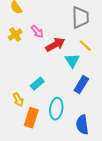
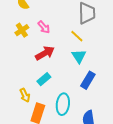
red arrow: (55, 45) -> (45, 53), moved
yellow line: (85, 46) -> (77, 36), moved

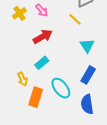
cyan triangle: (79, 56) -> (87, 46), moved
blue rectangle: (88, 80) -> (88, 75), moved
cyan ellipse: (63, 104) -> (61, 88), turned -45

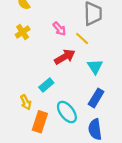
pink arrow: (42, 10) -> (59, 29), moved
red arrow: (43, 37) -> (65, 57), moved

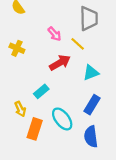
yellow cross: (23, 32) -> (17, 48), moved, turned -32
cyan triangle: (95, 67) -> (91, 73), turned 42

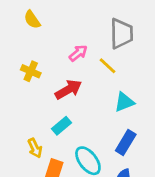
pink arrow: (54, 34) -> (78, 53), turned -88
red arrow: (60, 63) -> (68, 89), moved

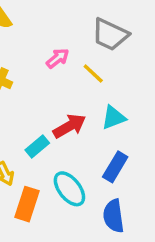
gray trapezoid: (121, 34) -> (110, 34), turned 116
red arrow: (68, 89) -> (69, 126), moved

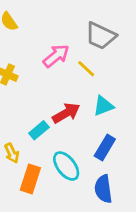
pink arrow: (58, 58) -> (56, 56), size x1.4

